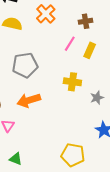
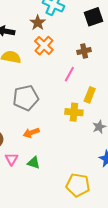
yellow rectangle: (90, 50) -> (90, 95), moved
orange arrow: (29, 100) -> (31, 133), size x0.7
green triangle: (16, 159) -> (34, 163), moved

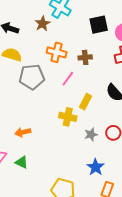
orange cross: (44, 46) -> (57, 52), moved, turned -36
gray pentagon: (26, 98) -> (32, 77), moved

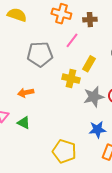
gray pentagon: (32, 77) -> (40, 54), moved
gray star: (91, 134) -> (94, 97), size x1.5
blue star: (96, 167) -> (97, 129), turned 30

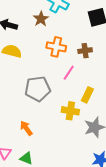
orange arrow: (26, 93) -> (26, 128), turned 70

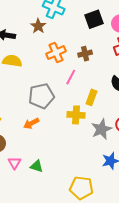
orange cross: (56, 47) -> (56, 53), turned -30
orange arrow: (26, 128) -> (31, 123), moved, turned -77

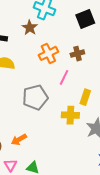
orange arrow: (31, 123) -> (19, 140), moved

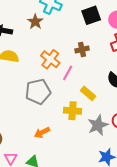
orange cross: (48, 53) -> (50, 59), moved, turned -30
yellow rectangle: (85, 97) -> (88, 93), turned -70
orange arrow: (19, 140) -> (42, 133), moved

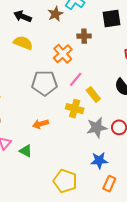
brown cross: (82, 50) -> (84, 36), moved
pink line: (68, 73) -> (76, 79), moved

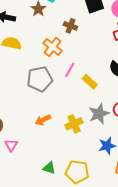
brown cross: (84, 36) -> (70, 26), turned 32
yellow cross: (75, 109) -> (74, 124), moved, turned -30
green triangle: (26, 151) -> (49, 168), moved

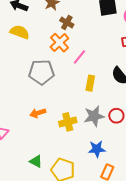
brown cross: (70, 26) -> (67, 23), moved
pink line: (70, 70) -> (79, 57), moved
yellow rectangle: (90, 82) -> (90, 83), turned 49

